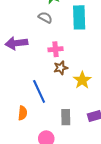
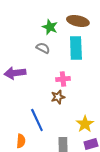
pink cross: (55, 49) -> (63, 79), moved
yellow star: (82, 80) -> (85, 124), moved

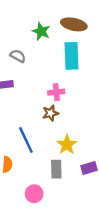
gray semicircle: (43, 48) -> (18, 56), moved
yellow star: (85, 124) -> (67, 145), moved

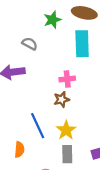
green star: (41, 31) -> (52, 20), turned 30
yellow star: (67, 145) -> (66, 130), moved

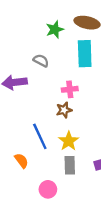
gray semicircle: (30, 44) -> (41, 61), moved
orange semicircle: (19, 150) -> (21, 161), turned -42

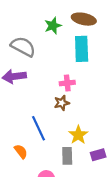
gray semicircle: (41, 61) -> (23, 47), moved, size x1.6
yellow star: (69, 141) -> (78, 135), moved

